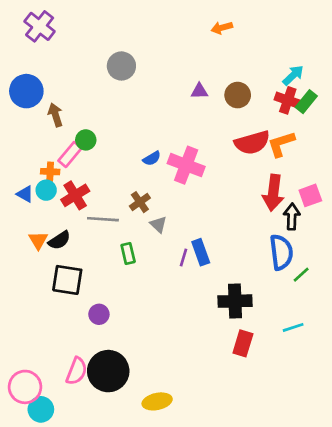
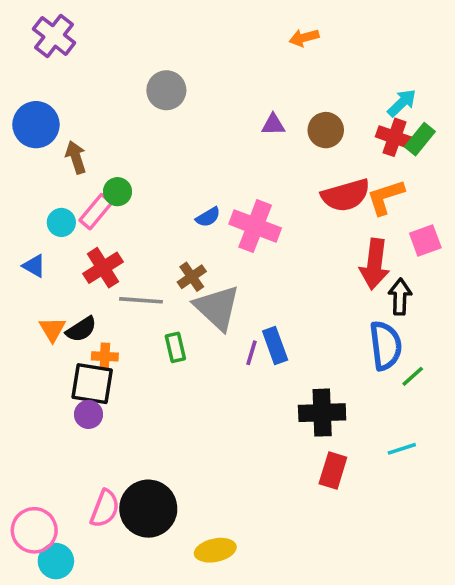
orange cross: (50, 172) -> (105, 356), moved
cyan circle: (46, 190) -> (61, 222), moved
pink square: (310, 195) -> (425, 241), moved
gray triangle: (158, 224) -> (217, 308), size x2.0
purple circle: (99, 314) -> (89, 414), moved

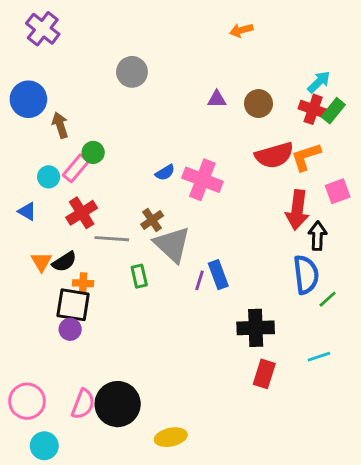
pink circle: (34, 530) -> (27, 401), moved

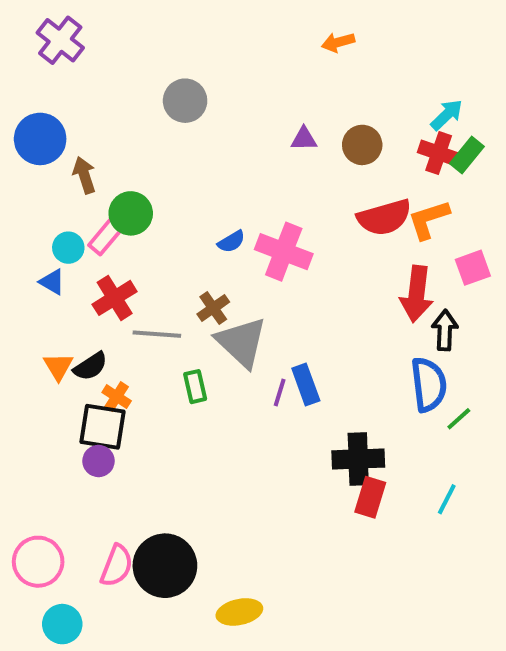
green circle: (93, 152) -> (131, 213), size x1.4
blue triangle: (27, 211) -> (52, 282), moved
orange cross: (83, 283) -> (117, 397), turned 30
cyan line: (319, 357) -> (447, 499), turned -45
red rectangle: (264, 374) -> (370, 497), moved

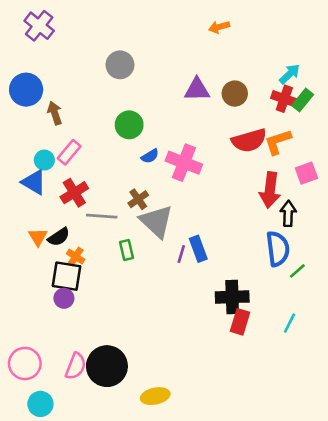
purple triangle: (304, 139) -> (197, 90), size x1.5
green circle: (131, 213) -> (129, 125), moved
blue triangle: (52, 282) -> (34, 182), size x1.5

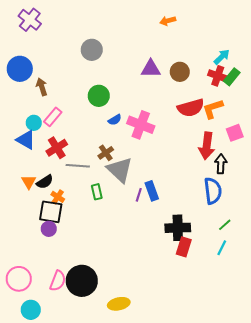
green line: (297, 271) -> (225, 225), moved

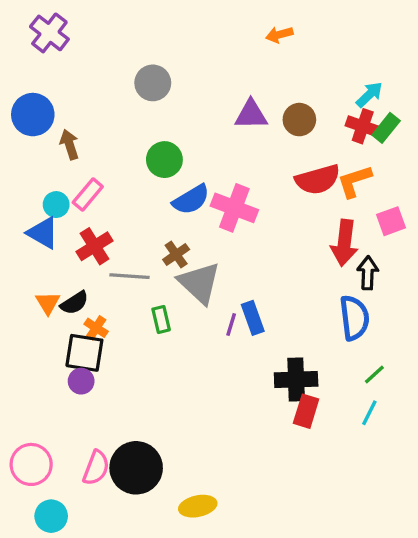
blue semicircle: (115, 120) -> (191, 200), size x1.6

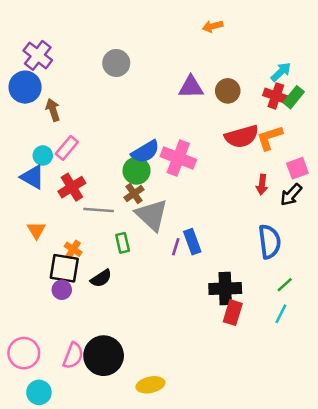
purple cross: (49, 33) -> (38, 55), moved
green circle: (164, 160) -> (137, 171), moved
red arrow: (344, 243) -> (262, 185), size x0.6
black arrow: (368, 273) -> (291, 195), moved, turned -140
black semicircle: (74, 303) -> (101, 278), moved

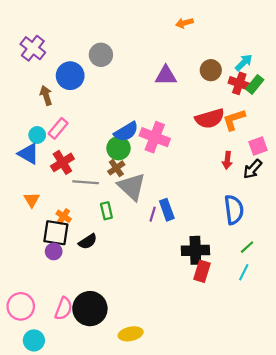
blue circle: (25, 87) -> (70, 76), moved
brown circle: (228, 91) -> (211, 70), moved

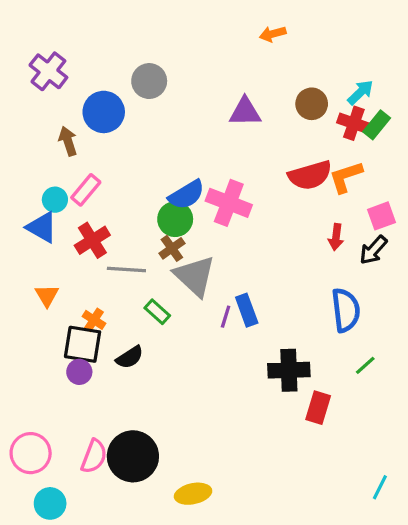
green rectangle: (106, 211) -> (157, 312), turned -35
red rectangle: (202, 271) -> (318, 408), moved
cyan line: (244, 272) -> (380, 487), moved

